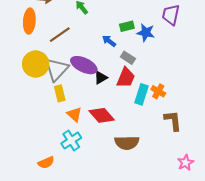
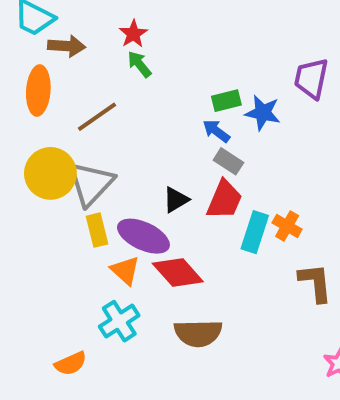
blue arrow: (109, 41) -> (216, 131), moved
purple ellipse: (84, 65) -> (143, 236), moved
brown semicircle: (127, 143) -> (198, 333), moved

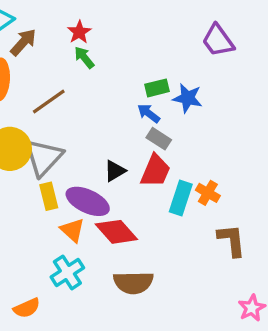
brown arrow: (67, 46) -> (23, 42), turned -52
purple trapezoid: (311, 78) -> (218, 41), moved, turned -48

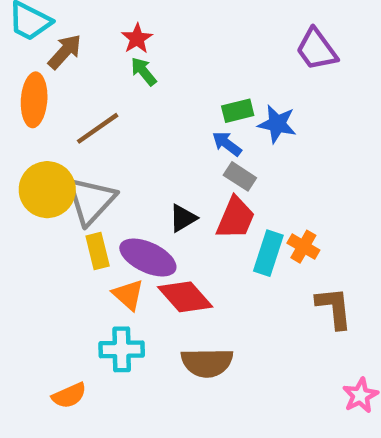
cyan cross: (67, 272) -> (122, 349), turned 32

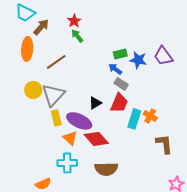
purple trapezoid: (317, 49) -> (163, 56), moved
yellow circle: (47, 190) -> (33, 90), size x0.7

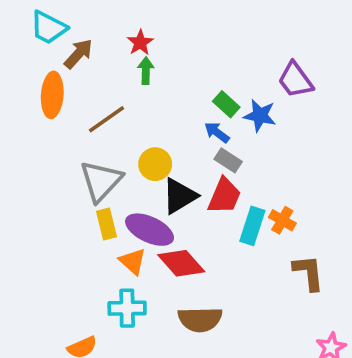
green arrow: (77, 36) -> (146, 71), turned 40
green rectangle: (120, 54) -> (226, 104), turned 56
purple trapezoid: (163, 56) -> (295, 80), moved
yellow circle: (33, 90) -> (155, 164), moved
black triangle: (95, 103) -> (179, 196), size x1.5

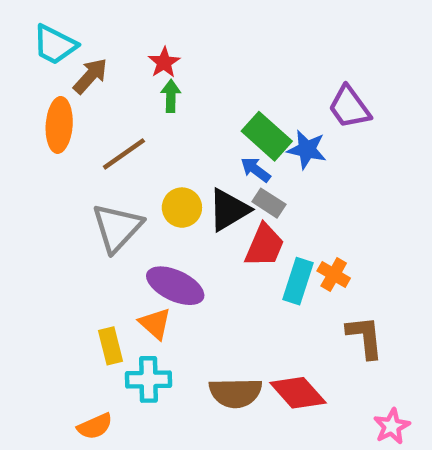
green rectangle: (226, 104) -> (267, 136), size x1.5
black triangle: (179, 196) -> (229, 210), moved
yellow rectangle: (106, 224) -> (111, 346), moved
red diamond: (181, 263) -> (298, 393), moved

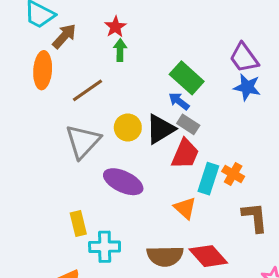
blue star: (307, 150) -> (247, 87), moved
orange triangle: (155, 324) -> (185, 208), moved

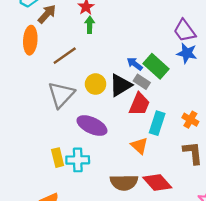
green rectangle: (187, 78) -> (156, 66), moved
orange cross: (233, 174) -> (190, 120), moved
cyan cross: (105, 247) -> (78, 160), moved

